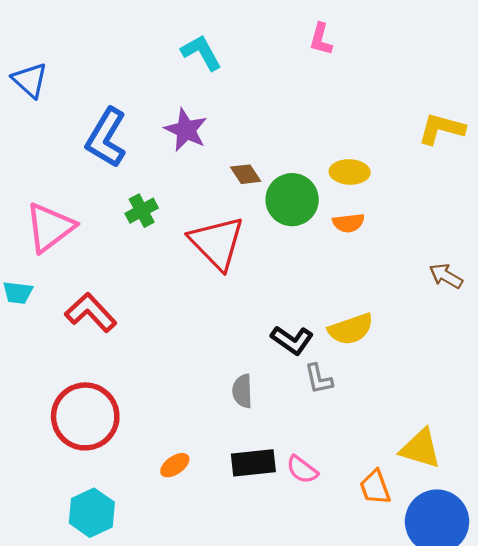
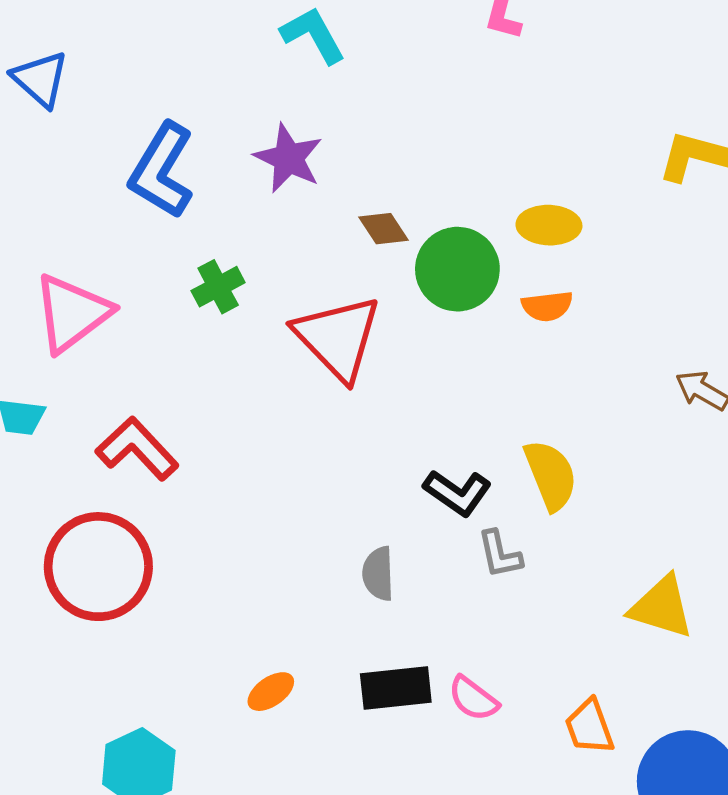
yellow semicircle: (351, 329) -> (551, 475), turned -93
red circle: (85, 416) -> (98, 567), moved
yellow triangle: (420, 449) -> (662, 607), moved

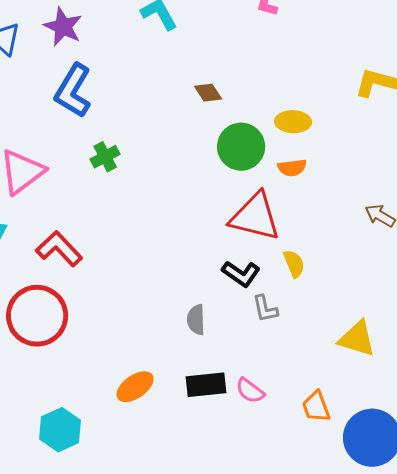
purple star: (288, 158) -> (63, 27), moved
brown diamond: (383, 229) -> (208, 93), moved
red triangle: (338, 338) -> (255, 217), moved, turned -32
yellow semicircle: (551, 475) -> (294, 264), size x0.7
orange ellipse: (271, 692) -> (135, 387), size x1.4

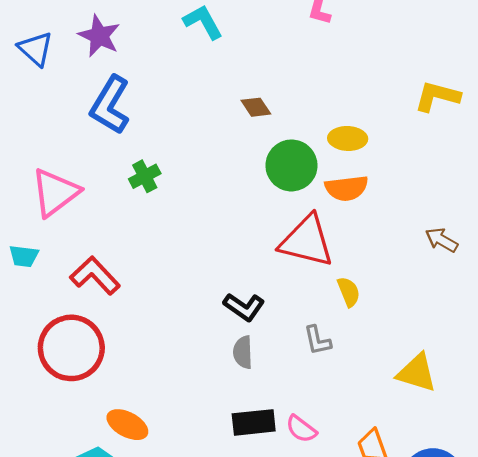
orange semicircle: (292, 168) -> (347, 188), size x1.4
black L-shape: (241, 274) -> (244, 307), moved
orange ellipse: (135, 387) -> (127, 425), moved, turned 63

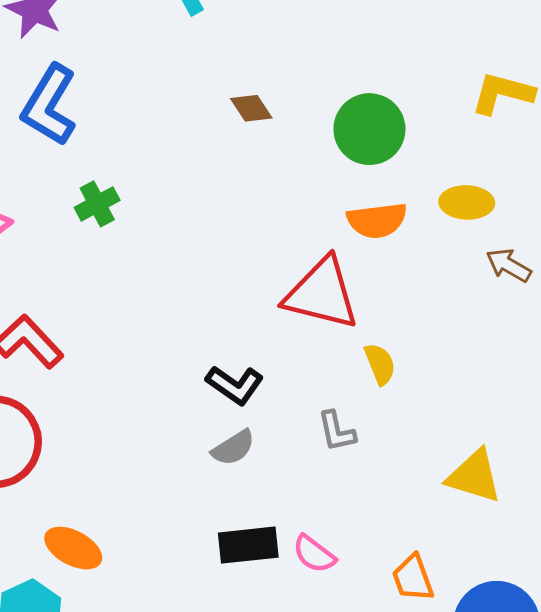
yellow ellipse: (348, 138) -> (467, 202), moved
green circle: (291, 165) -> (369, 129), moved
brown arrow: (442, 240) -> (509, 265), moved
gray semicircle: (243, 352) -> (233, 448), turned -120

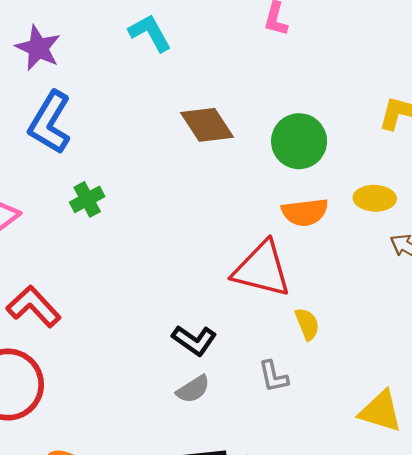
brown diamond: (251, 108) -> (207, 125), size x1.6

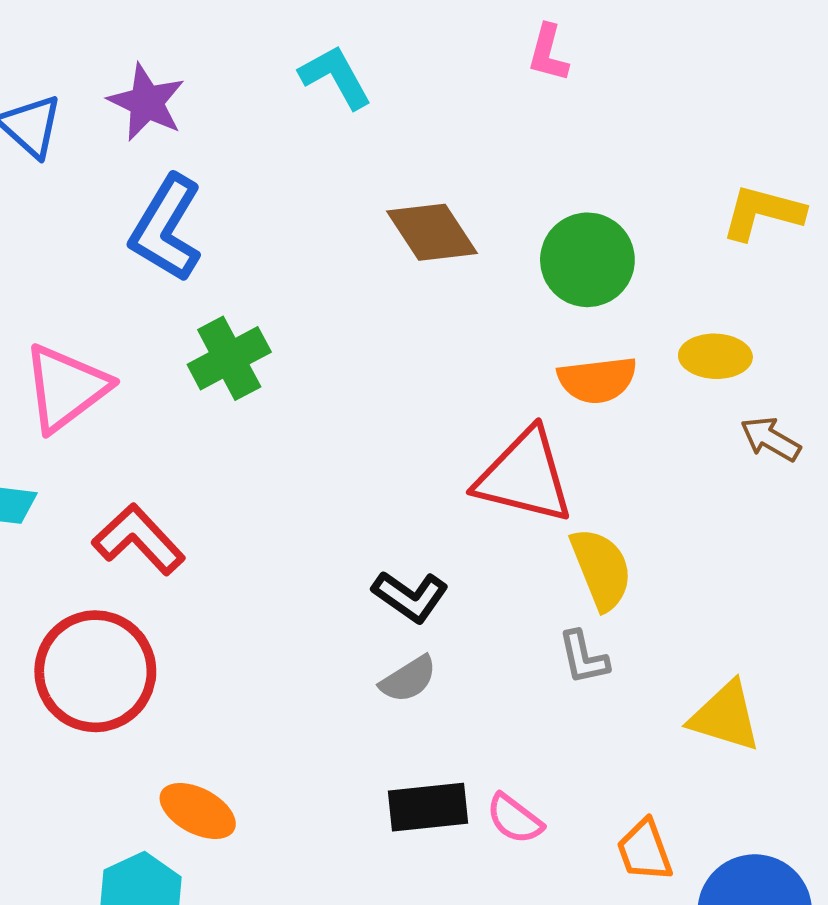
green cross: (87, 199) -> (229, 358), size x1.4
yellow semicircle: (307, 324) -> (601, 569), size x1.5
gray L-shape: (273, 376) -> (584, 657), moved

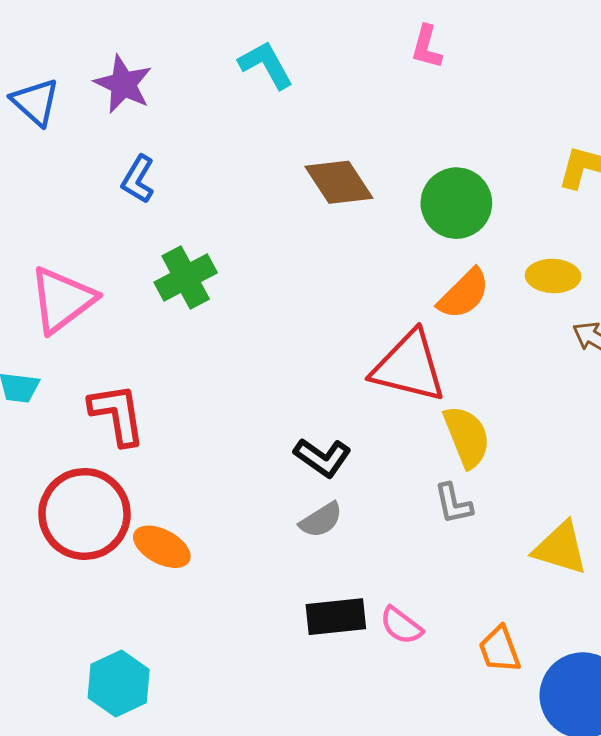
blue L-shape: (166, 228) -> (138, 179), size x0.6
orange semicircle: (597, 380) -> (464, 294), turned -38
red L-shape: (139, 539) -> (117, 414), turned 34
orange ellipse: (198, 811) -> (162, 547), moved

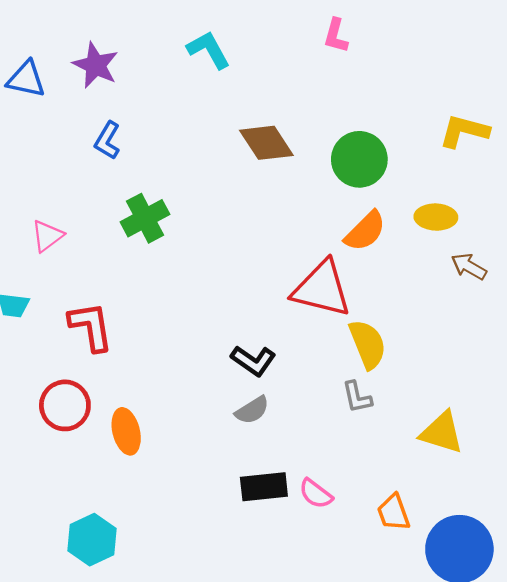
blue triangle: (35, 102) -> (26, 79), turned -30
pink triangle: (62, 300) -> (47, 236), size x0.6
red circle: (84, 514) -> (65, 405), size x0.7
orange ellipse: (162, 547) -> (126, 431), turned 48

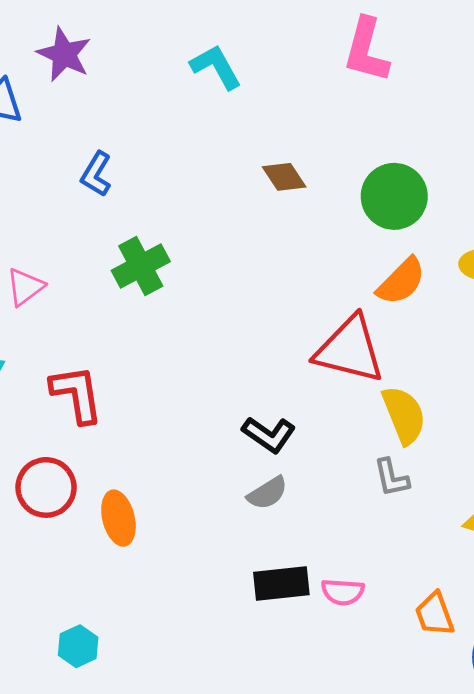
pink L-shape: (336, 36) -> (366, 50), size x1.6
purple star: (96, 65) -> (64, 54), moved
brown diamond: (266, 143) -> (284, 177), size x0.7
pink semicircle: (316, 494) -> (343, 592), turned -33
cyan hexagon: (92, 540) -> (78, 646), size x0.7

